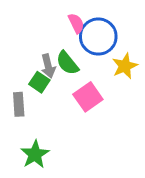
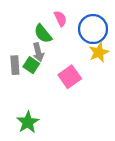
blue circle: (98, 37) -> (93, 29), moved
green semicircle: (67, 63) -> (43, 34), moved
gray rectangle: (19, 104) -> (15, 65), moved

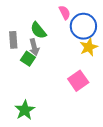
pink semicircle: (60, 19) -> (65, 13), moved
gray rectangle: (15, 65) -> (13, 40), moved
pink square: (70, 77) -> (78, 81), moved

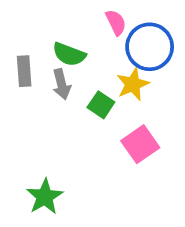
green semicircle: (38, 30) -> (69, 54), turned -30
yellow star: (89, 47) -> (133, 84), moved
green square: (28, 59) -> (101, 105), moved

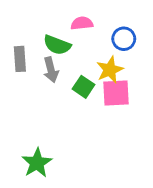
pink semicircle: (116, 22) -> (82, 23), moved, turned -70
blue circle: (150, 47) -> (124, 39), size x0.6
pink square: (140, 144) -> (116, 93), moved, turned 32

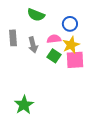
pink semicircle: (82, 23) -> (54, 39), moved
blue circle: (124, 39) -> (70, 24), moved
green semicircle: (57, 45) -> (36, 15), moved

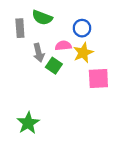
gray rectangle: (13, 38) -> (20, 28), moved
green square: (54, 56) -> (54, 66), moved
pink square: (75, 60) -> (98, 78), moved

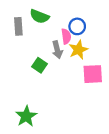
pink semicircle: (63, 46) -> (66, 36), moved, turned 88
gray arrow: (39, 53) -> (57, 50), moved
green square: (54, 66) -> (40, 65), moved

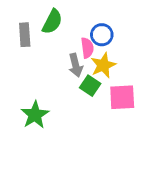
green semicircle: (40, 16) -> (52, 22), turned -84
green square: (40, 65) -> (90, 86), moved
green star: (26, 116) -> (35, 115), moved

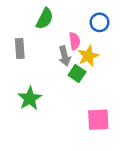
gray rectangle: (25, 35) -> (20, 49), moved
blue circle: (102, 35) -> (100, 22), moved
pink square: (122, 97) -> (98, 120), moved

